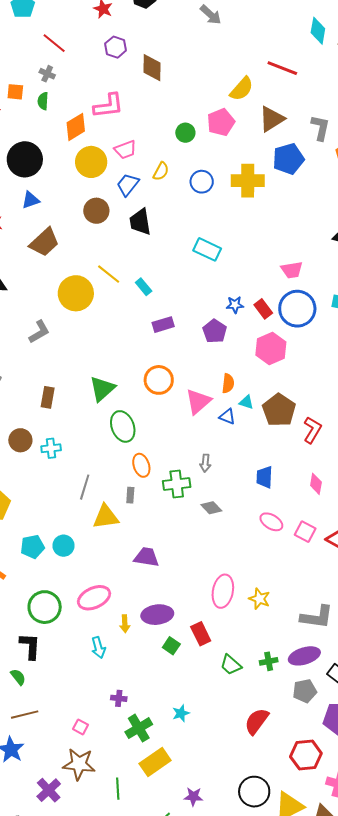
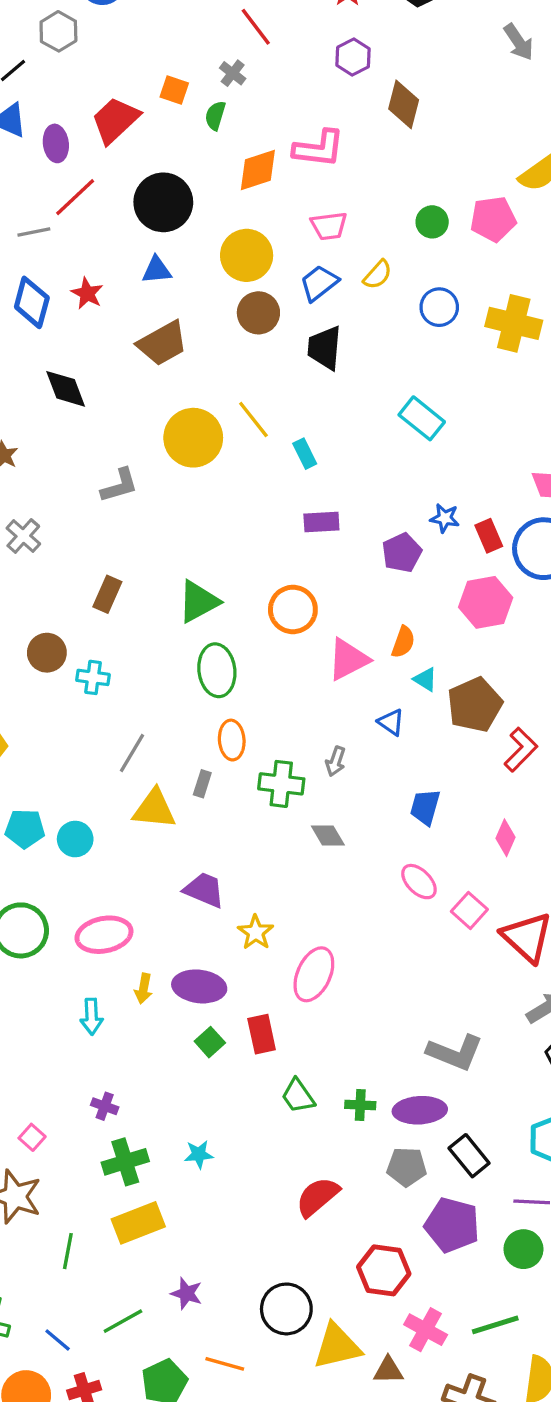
yellow circle: (91, 162) -> (247, 255), moved
blue triangle: (227, 417) -> (391, 722), moved
yellow star: (259, 599) -> (256, 932), moved

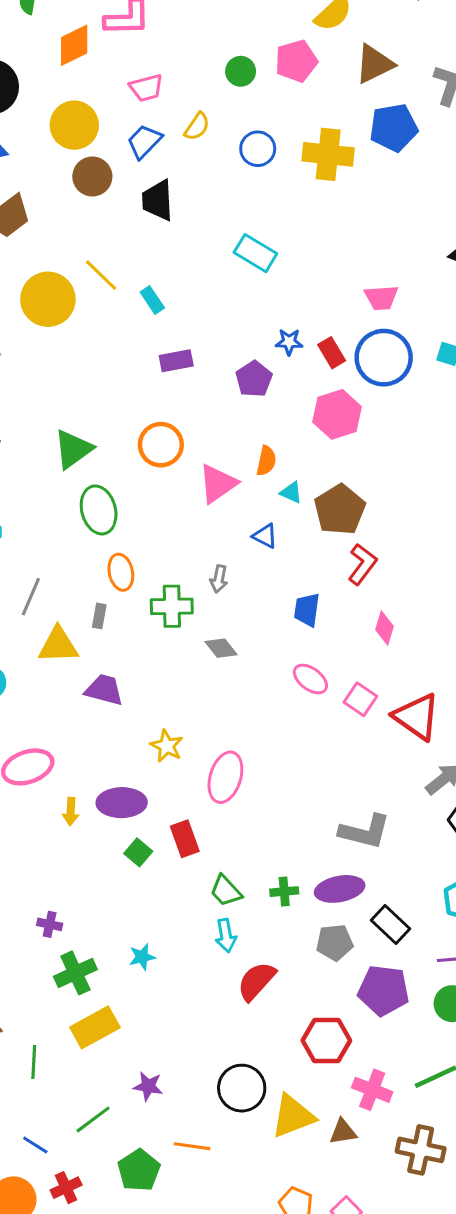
red L-shape: (521, 750) -> (362, 564), moved
purple trapezoid: (204, 890) -> (104, 690), moved
cyan arrow: (92, 1017) -> (226, 935), moved

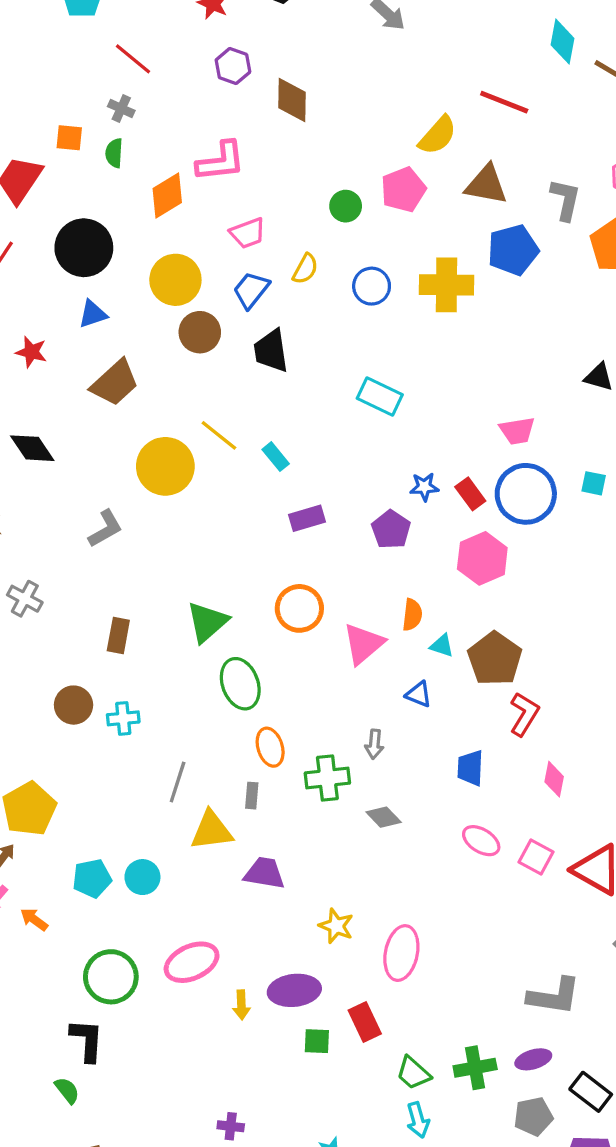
brown triangle: (374, 64) -> (486, 185), turned 42
green square: (138, 852) -> (317, 1041), turned -32
purple ellipse: (340, 889) -> (533, 1059), size x0.7
green cross: (284, 892) -> (475, 1068), size x1.4

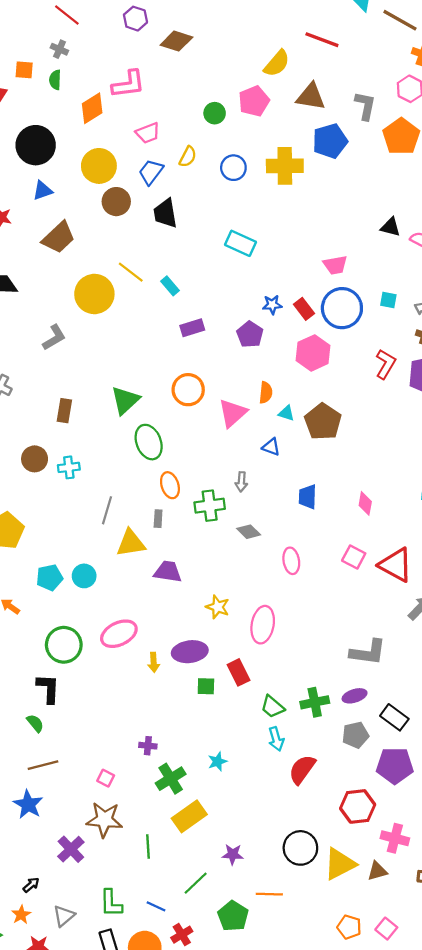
brown diamond: (292, 100) -> (176, 41), turned -72
red L-shape: (524, 714) -> (386, 364), moved
pink ellipse: (481, 841) -> (291, 561), moved, turned 50

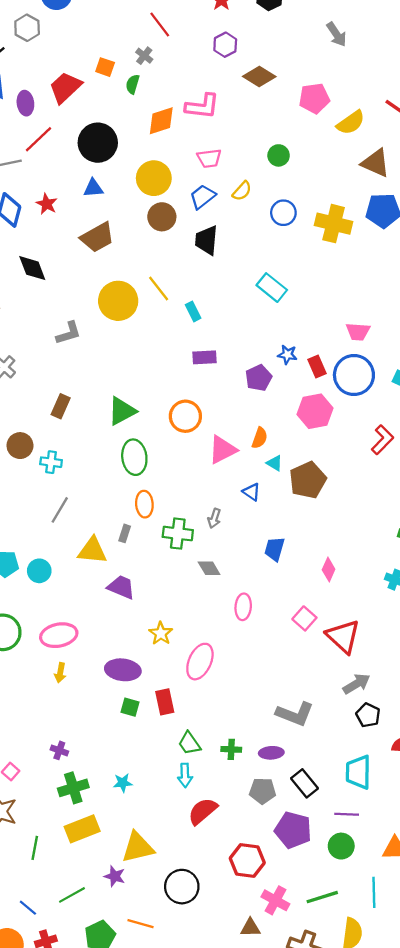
pink pentagon: (254, 101) -> (314, 98), moved
gray line: (107, 510) -> (60, 510), moved
yellow arrow: (154, 662) -> (60, 673), moved
green cross: (315, 702) -> (231, 749), size x0.7
yellow triangle: (340, 864) -> (138, 847), moved

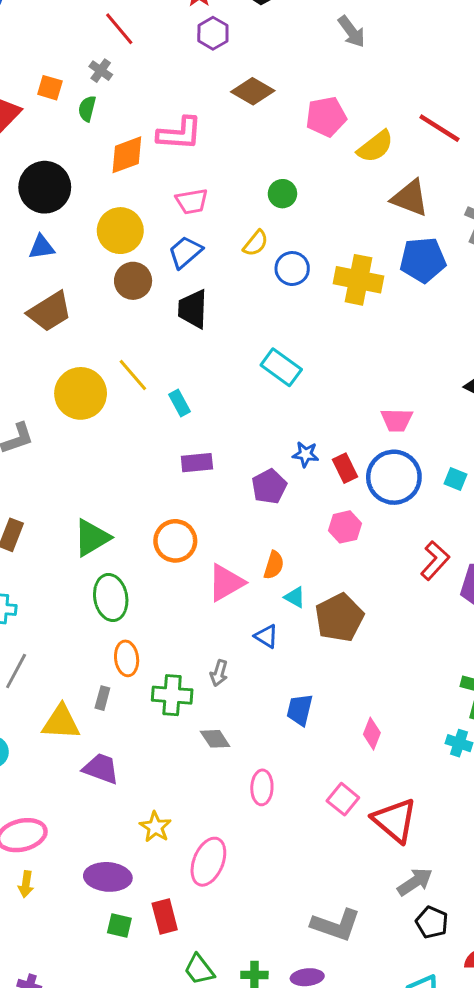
purple hexagon: (225, 45) -> (213, 33), moved
yellow semicircle: (242, 191) -> (256, 243), moved
pink hexagon: (315, 411) -> (345, 527), size x0.7

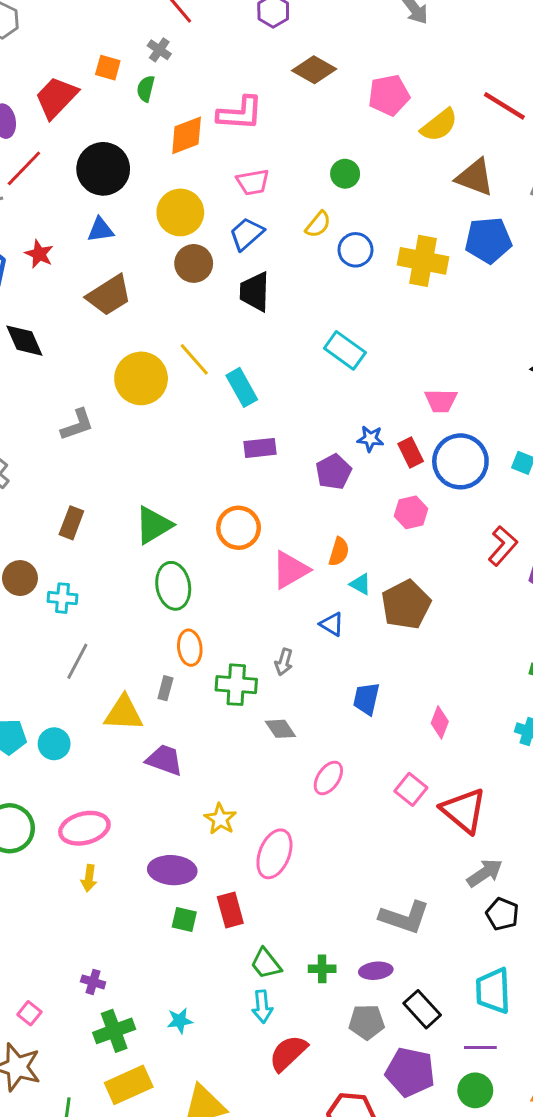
cyan rectangle: (179, 403) -> (242, 387), size x1.4
pink trapezoid: (397, 420) -> (441, 401), moved
pink ellipse: (262, 787) -> (328, 778), turned 32

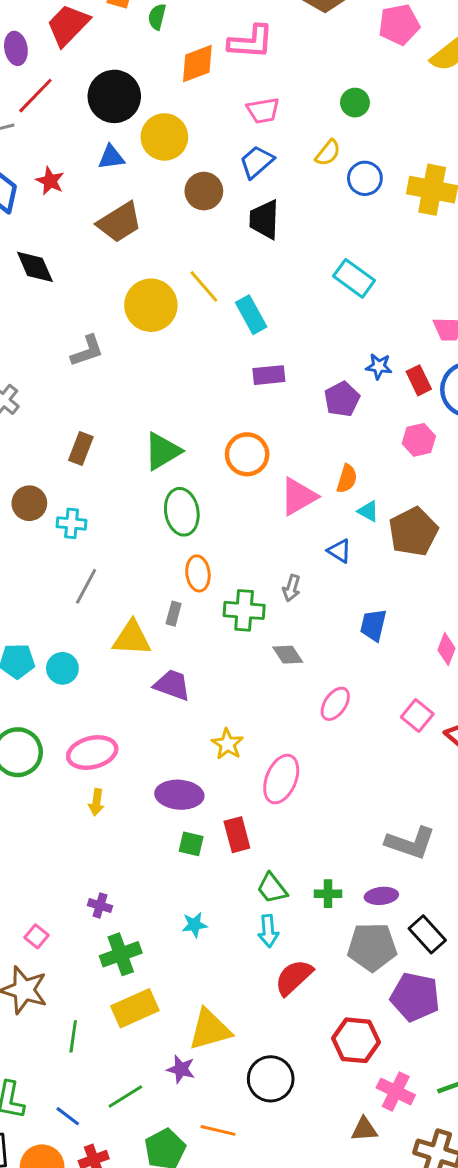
yellow circle: (180, 212) -> (164, 137), moved
cyan star: (180, 1021) -> (194, 925), moved
gray pentagon: (367, 1022) -> (372, 947), size x1.4

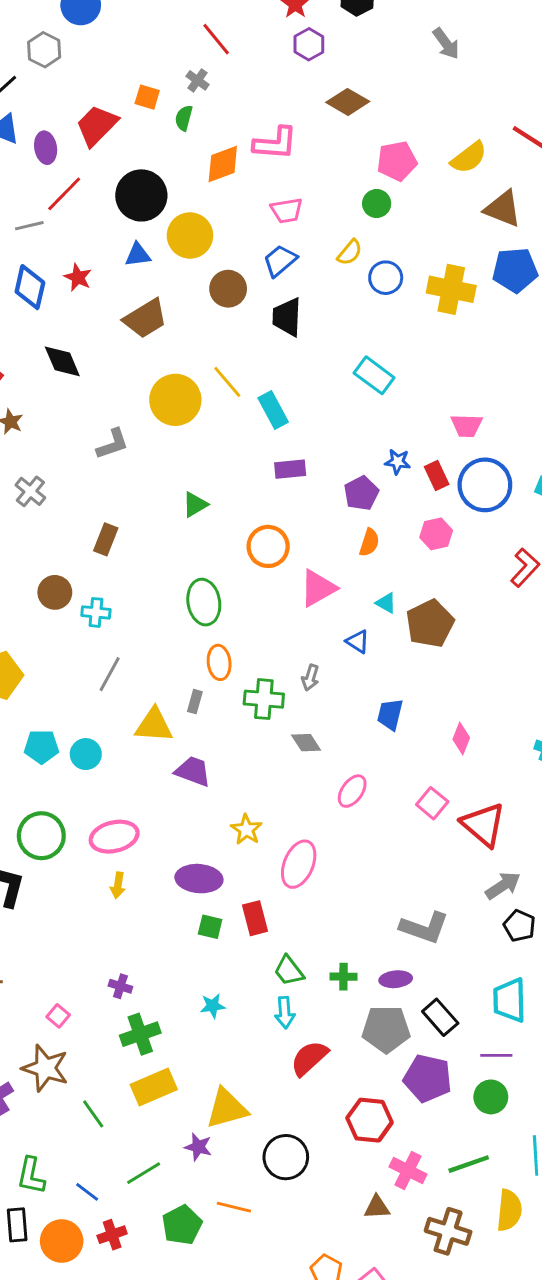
pink pentagon: (399, 25) -> (397, 161), moved
green triangle: (163, 451) -> (195, 505), moved, size x0.7
orange semicircle: (347, 479) -> (369, 542), moved
green line: (73, 1036) -> (93, 1114), turned -44

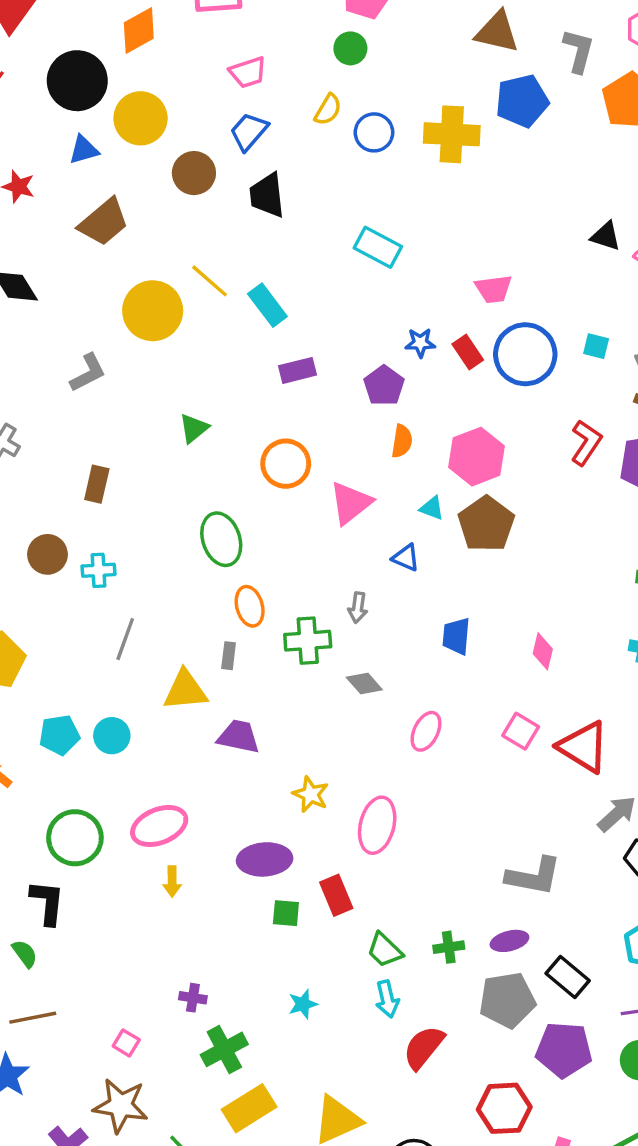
orange diamond: (223, 164) -> (139, 30), moved
pink hexagon: (436, 534) -> (477, 457), moved, size x1.5

